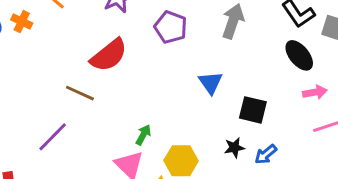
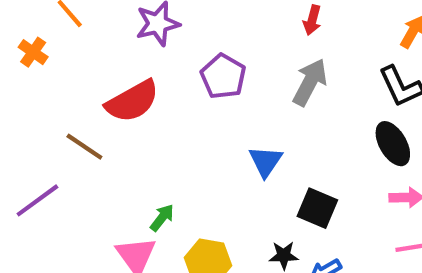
orange cross: (22, 22) -> (33, 52), moved

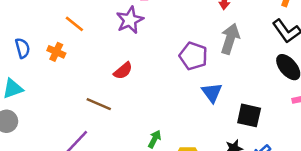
purple pentagon: (223, 76) -> (193, 56), moved
red semicircle: (132, 101) -> (123, 71), size x0.6

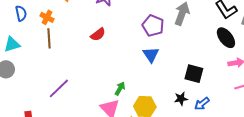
blue triangle: (212, 93) -> (151, 55), moved
brown line: (99, 104) -> (49, 38), moved, turned 60

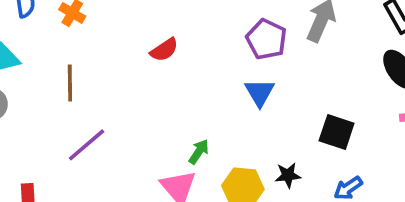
brown line: (49, 38) -> (70, 83), moved
black star: (181, 99) -> (288, 175), moved

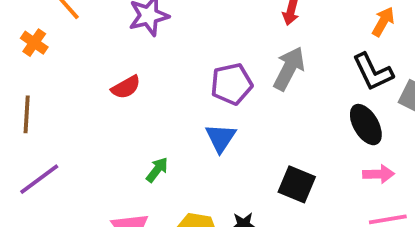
purple pentagon: (266, 39) -> (232, 84), turned 30
green arrow: (199, 152) -> (157, 170), moved

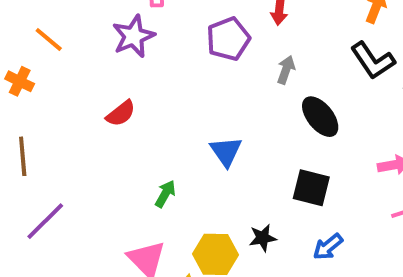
gray arrow: (289, 69) -> (286, 70), size x0.6
purple pentagon: (232, 84) -> (228, 39), moved
black ellipse: (366, 125) -> (320, 117), moved

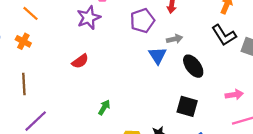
orange line: (49, 39) -> (30, 13), moved
gray arrow: (286, 70) -> (175, 39), turned 56
blue triangle: (226, 151) -> (158, 56), moved

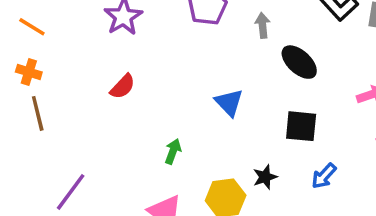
gray arrow: (175, 39) -> (263, 25), turned -72
blue triangle: (158, 56) -> (229, 103), moved
brown line: (24, 84) -> (38, 113), moved

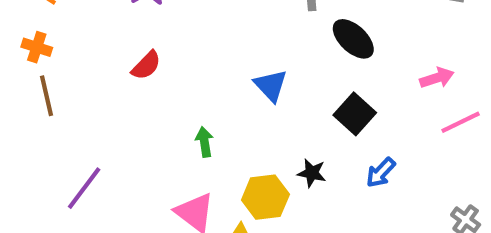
black square: (301, 126) -> (355, 114), turned 36
green arrow: (173, 151) -> (204, 142), turned -30
black star: (265, 177) -> (312, 173), turned 30

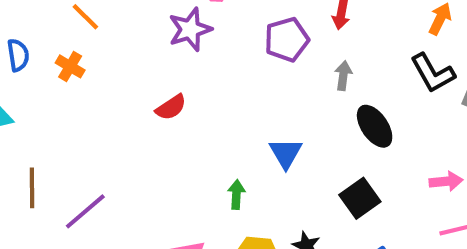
brown line: (47, 96) -> (32, 188), moved
green arrow: (204, 142) -> (236, 195), moved

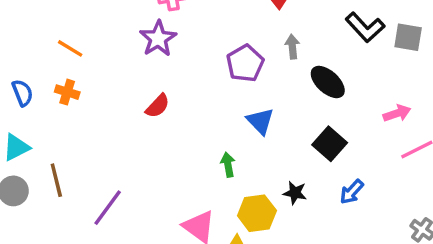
purple pentagon: (287, 40) -> (245, 63), moved
brown line: (32, 188) -> (56, 180), moved

